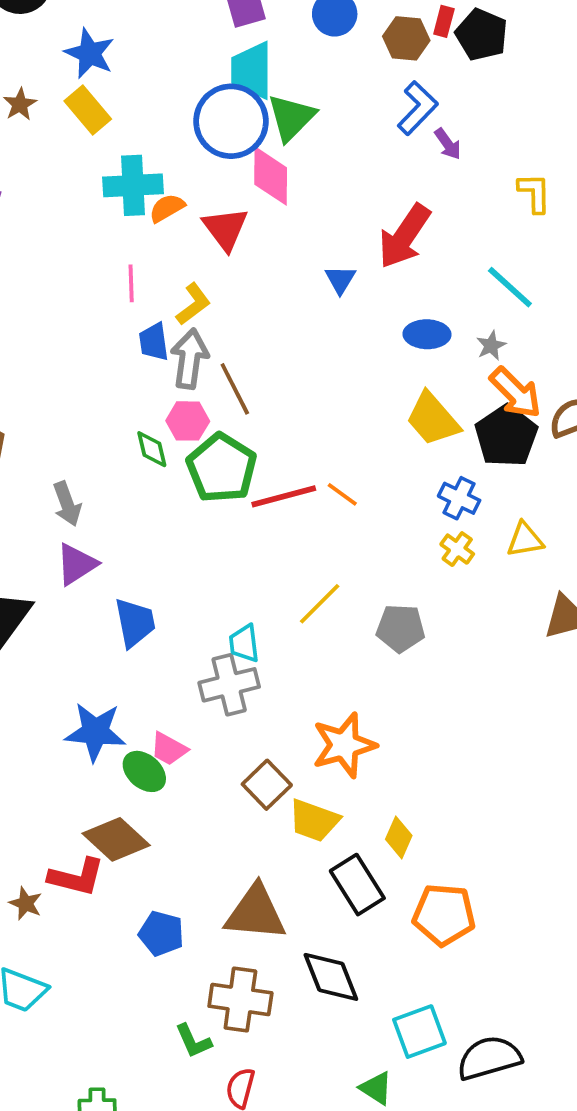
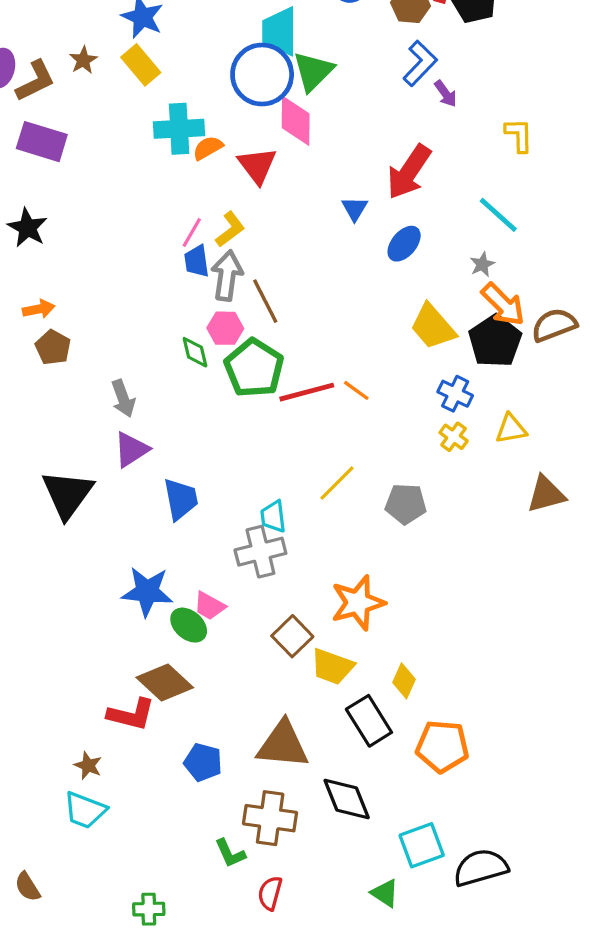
pink line: (131, 283) -> (192, 232), moved, turned 32
blue ellipse: (427, 334) -> (404, 244), moved, turned -51
brown star: (26, 903) -> (88, 765), moved

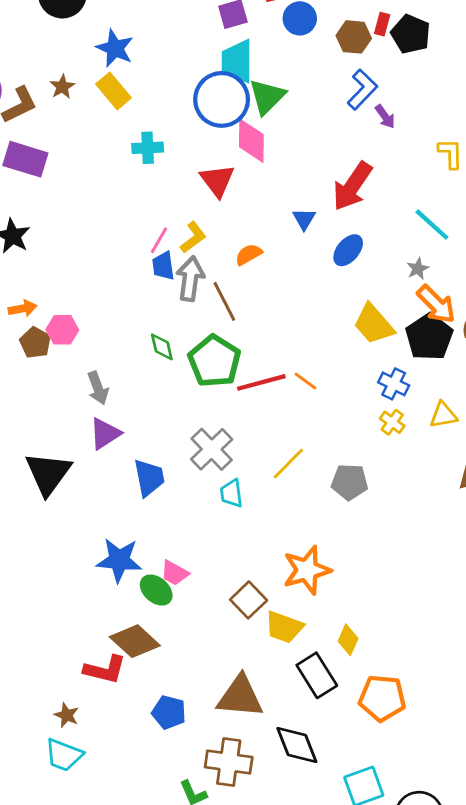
cyan cross: (179, 129) -> (148, 148), size x0.7
orange semicircle: (208, 148) -> (249, 254), moved
pink hexagon: (225, 328) -> (62, 330), moved
gray cross: (260, 552) -> (212, 449), moved, turned -30

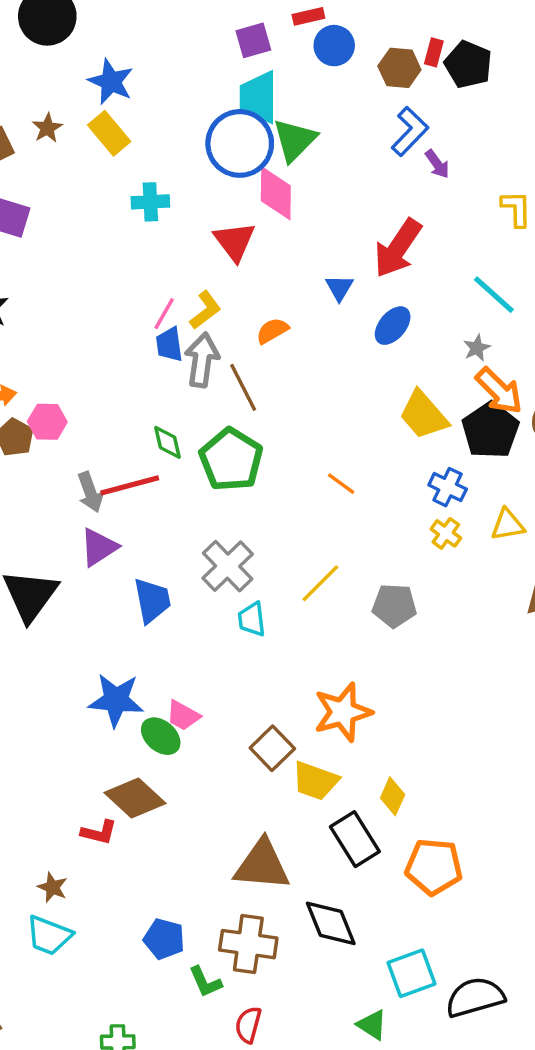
red line: (261, 382) -> (130, 485), moved
red L-shape: (105, 670) -> (99, 832), size x0.7
blue pentagon: (169, 712) -> (164, 939), moved

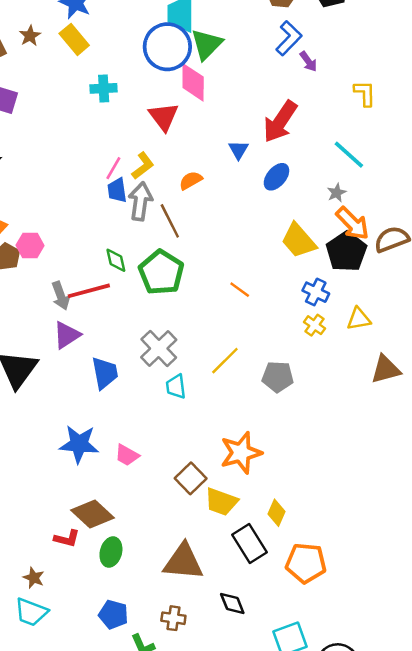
green ellipse: (161, 736) -> (111, 552), moved, turned 64
black diamond: (331, 923) -> (232, 604), size x0.7
brown cross: (248, 944) -> (173, 618), size x0.6

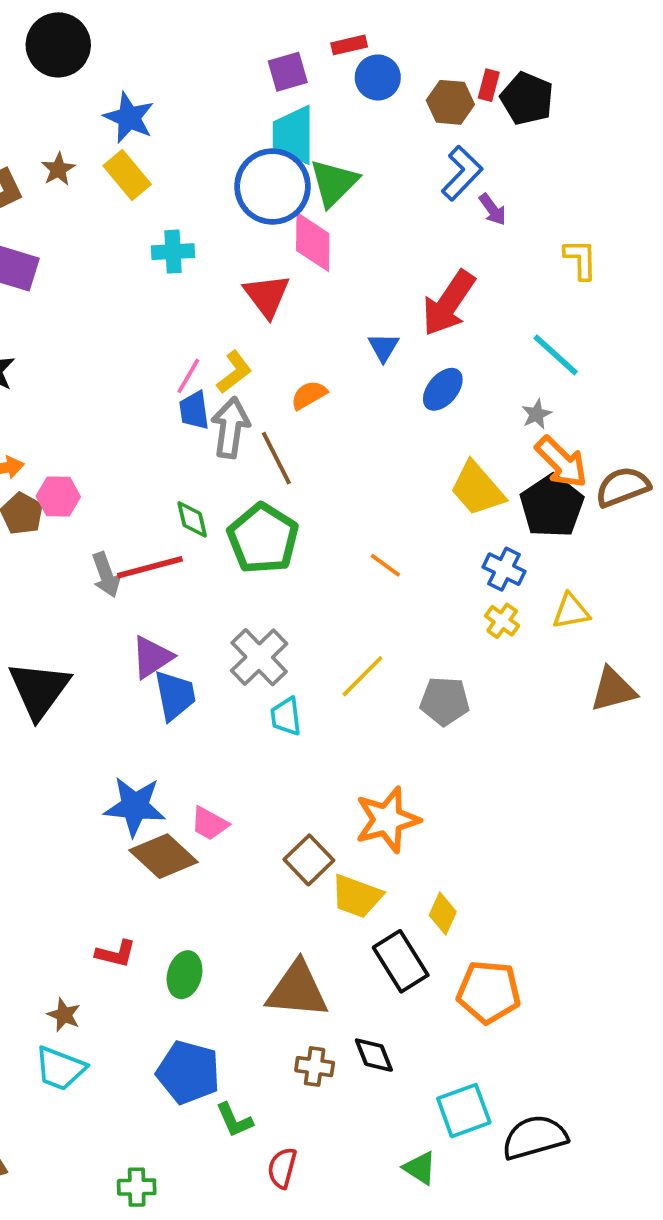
purple triangle: (67, 335) -> (152, 657), moved
brown diamond: (93, 514) -> (163, 856), moved
blue pentagon: (113, 615) -> (188, 1072), size x1.4
brown cross: (173, 618) -> (315, 1067), moved

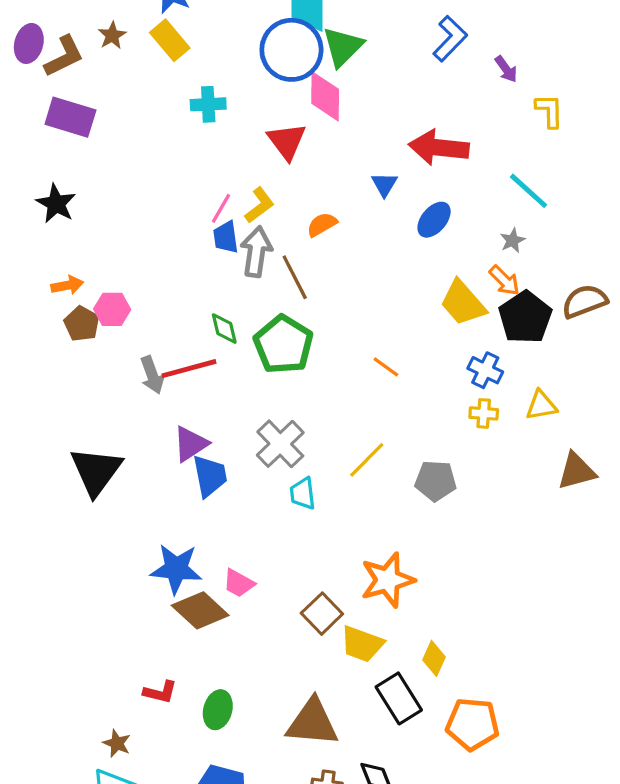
purple arrow: (493, 209) -> (506, 69), moved
red arrow: (449, 303) -> (439, 148), turned 62
orange arrow: (561, 462) -> (504, 280), moved, size x0.7
yellow cross: (502, 621) -> (484, 413), turned -32

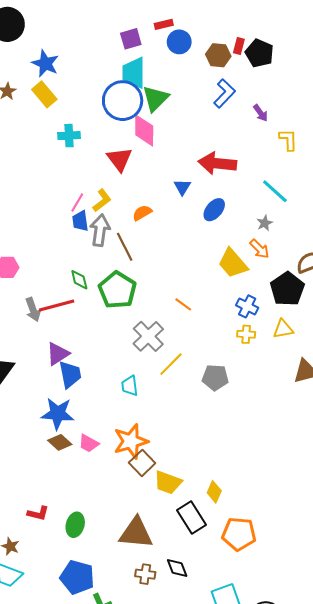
black pentagon: (525, 317) -> (287, 289), moved
gray cross: (280, 444) -> (148, 336), moved
blue star: (176, 569) -> (58, 414), moved
orange star: (388, 580) -> (131, 441), moved
brown diamond: (200, 610) -> (60, 442), moved, size x0.7

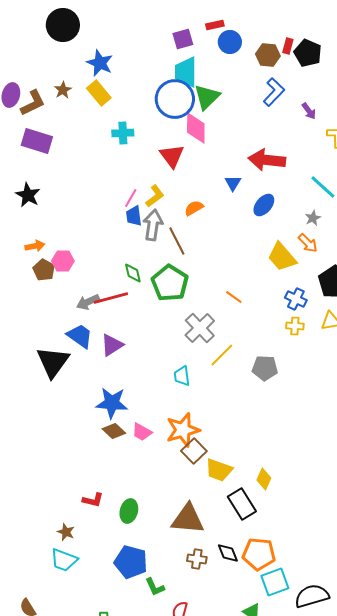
gray arrow: (33, 310) -> (88, 302), turned 85
blue trapezoid: (70, 374) -> (80, 336), moved, turned -44
orange pentagon: (239, 534) -> (259, 554), moved

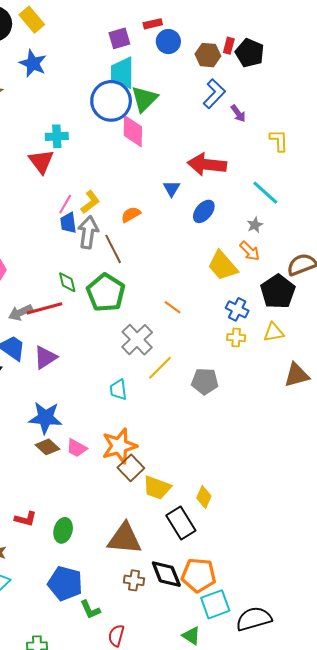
yellow rectangle: (99, 93) -> (32, 20), moved
purple arrow: (309, 111) -> (238, 113), moved
red triangle: (172, 156) -> (41, 161), moved
black diamond: (228, 553) -> (166, 574), size x1.4

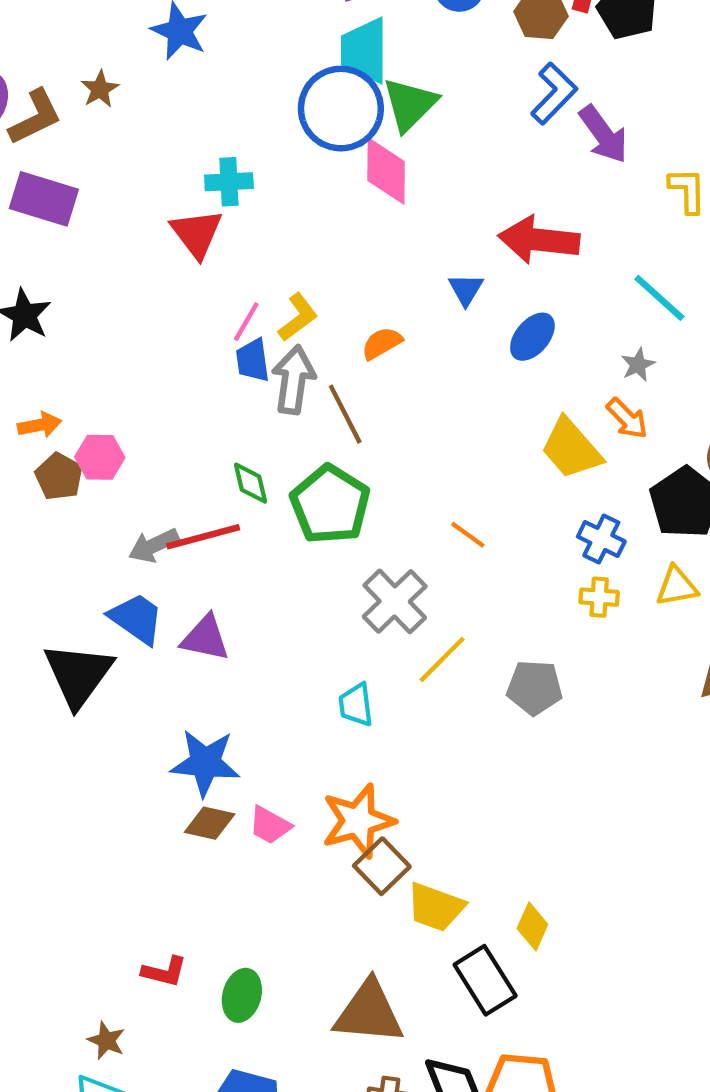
purple arrow: (238, 113) -> (603, 134), size x1.6
purple triangle: (45, 357) -> (205, 638), turned 45
brown diamond: (47, 447) -> (210, 823), turned -30

